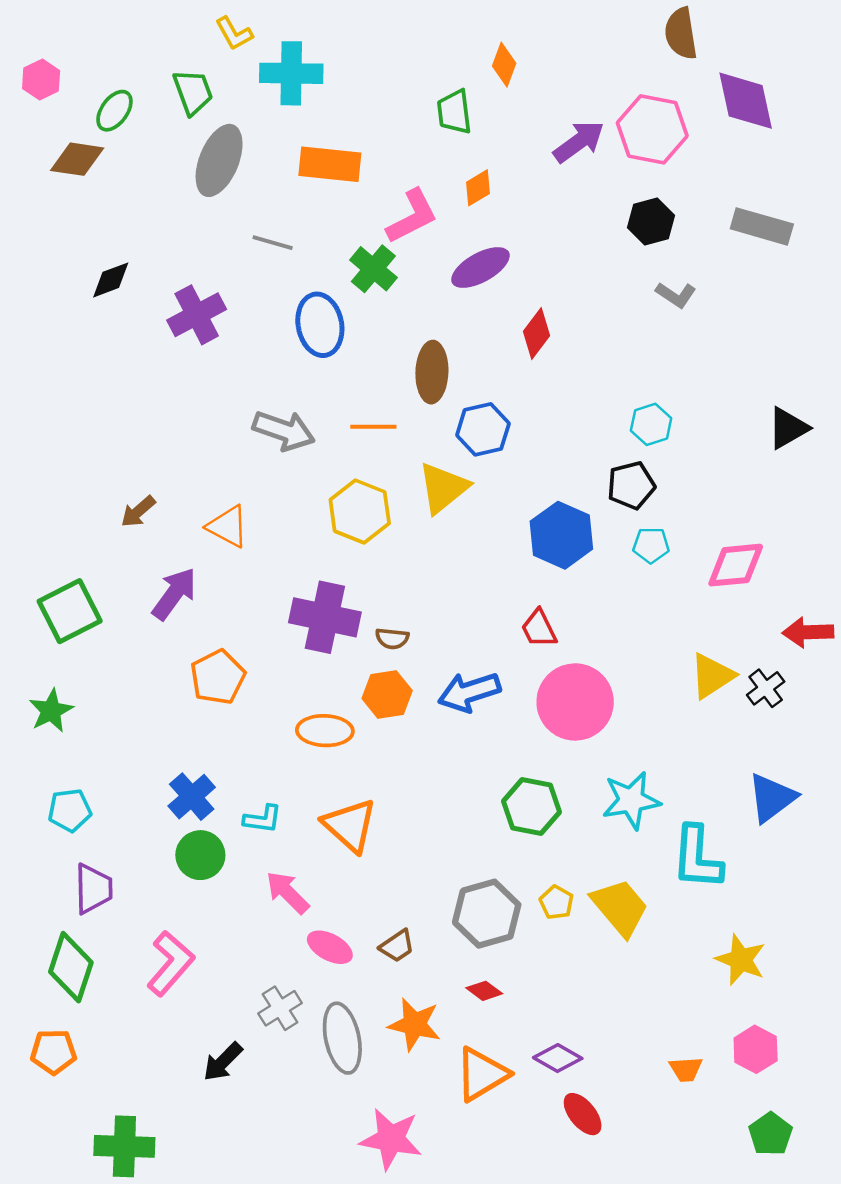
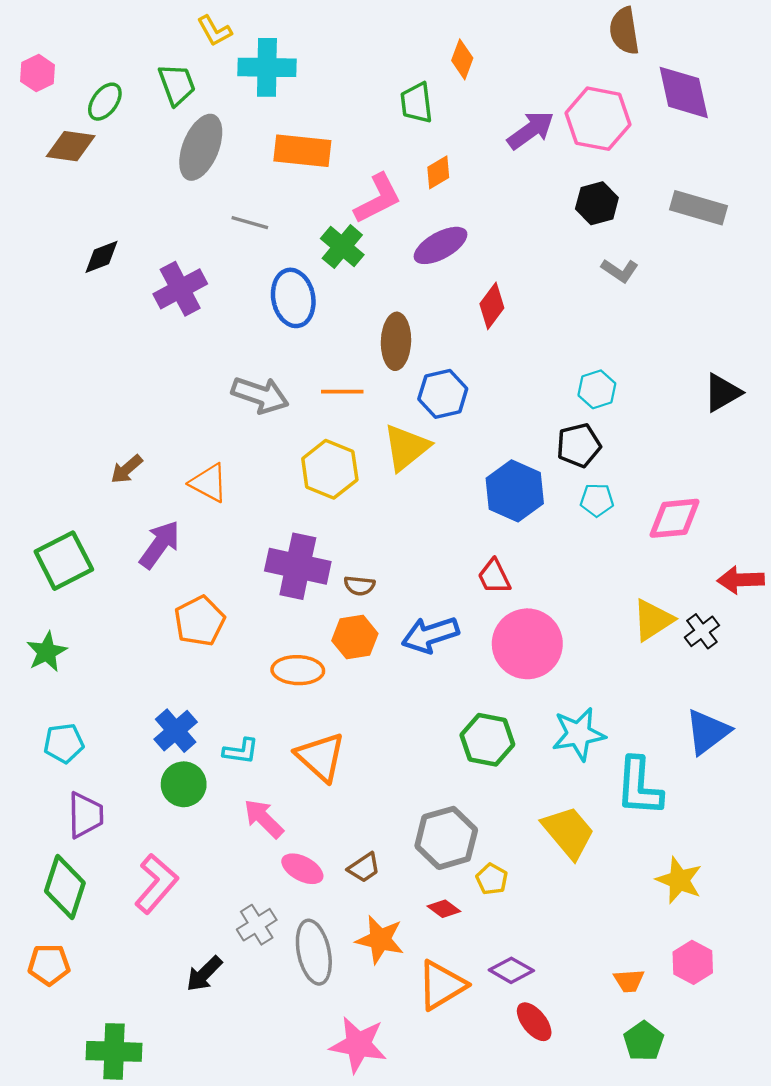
yellow pentagon: (556, 902) -> (492, 879), moved
green pentagon: (771, 1134) -> (644, 1041), moved

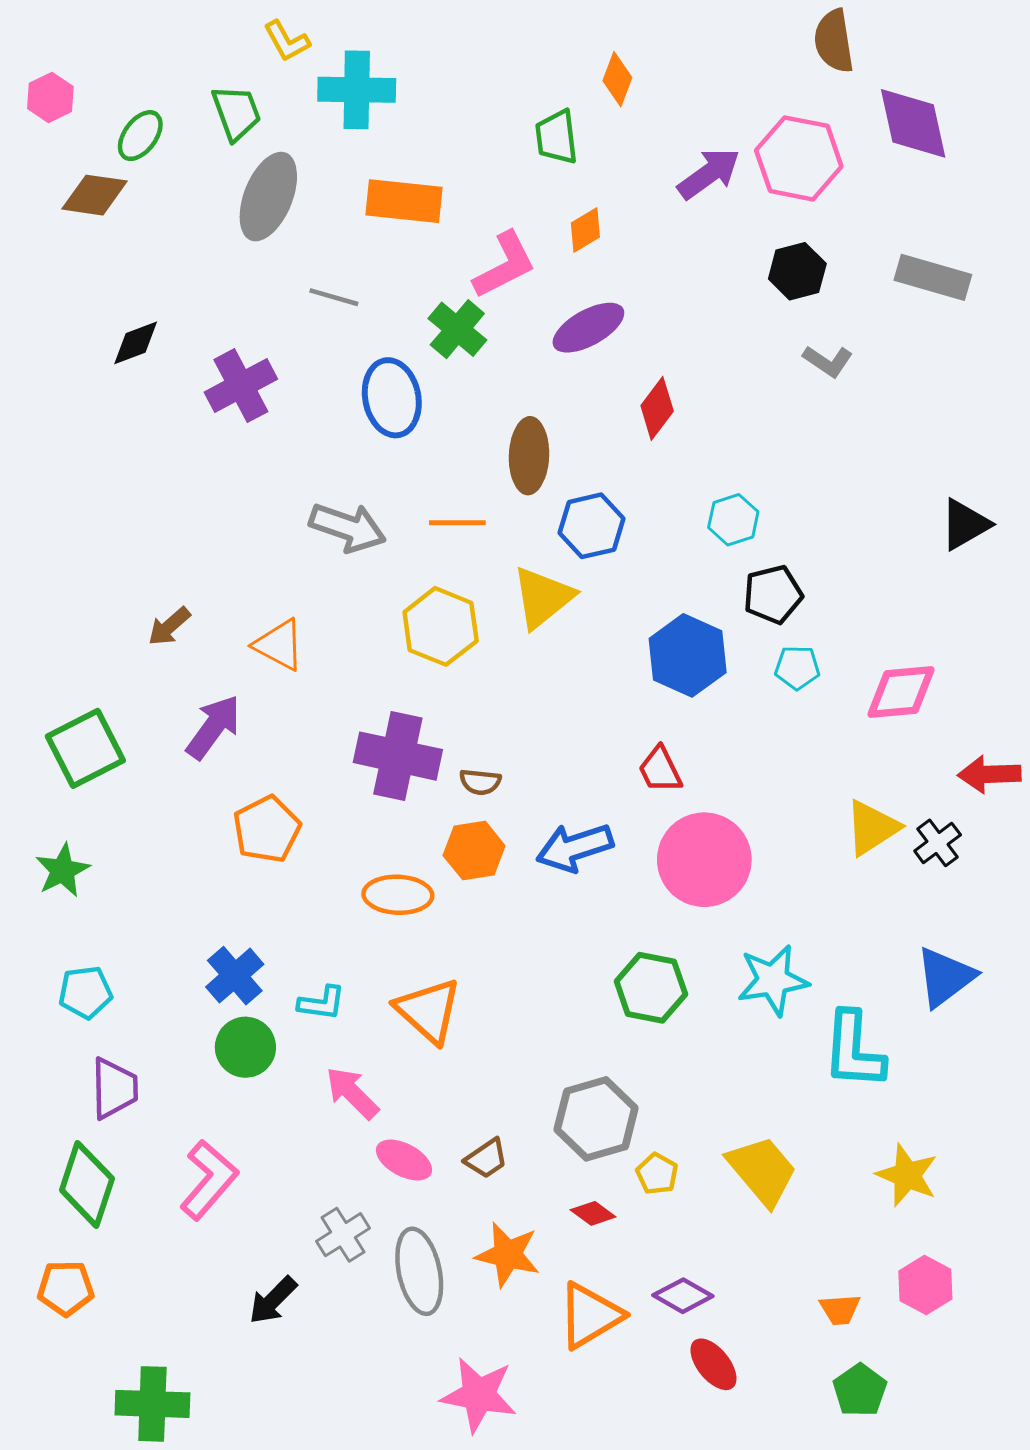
cyan hexagon: (597, 389) -> (733, 520), moved
yellow trapezoid: (568, 832) -> (762, 1171), moved

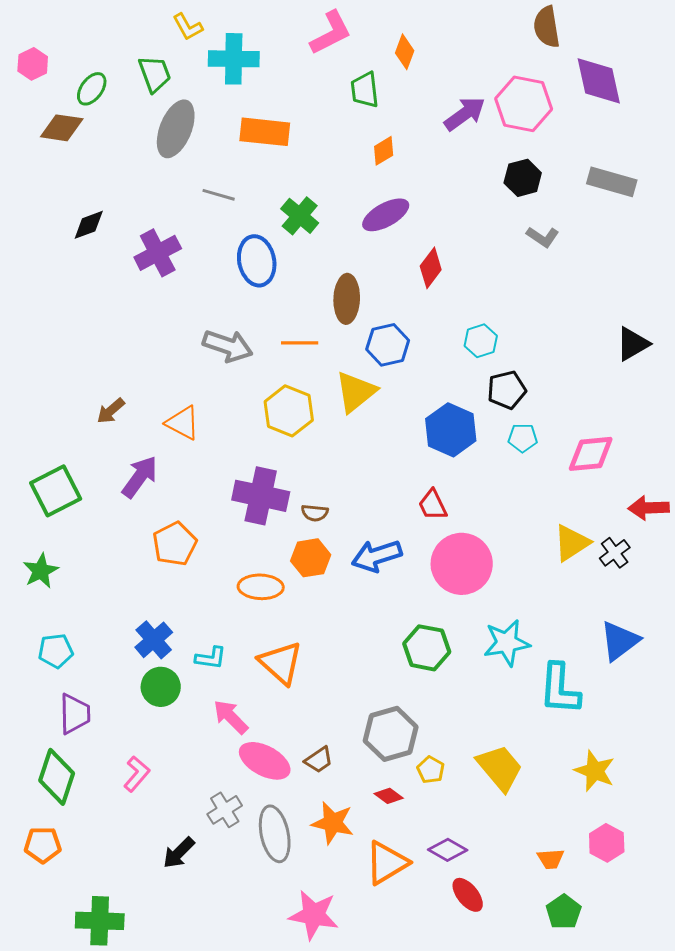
pink L-shape: (505, 265) -> (331, 33), moved
pink ellipse: (404, 1160) -> (265, 761), size x1.4
pink L-shape: (209, 1180) -> (137, 774), size x0.7

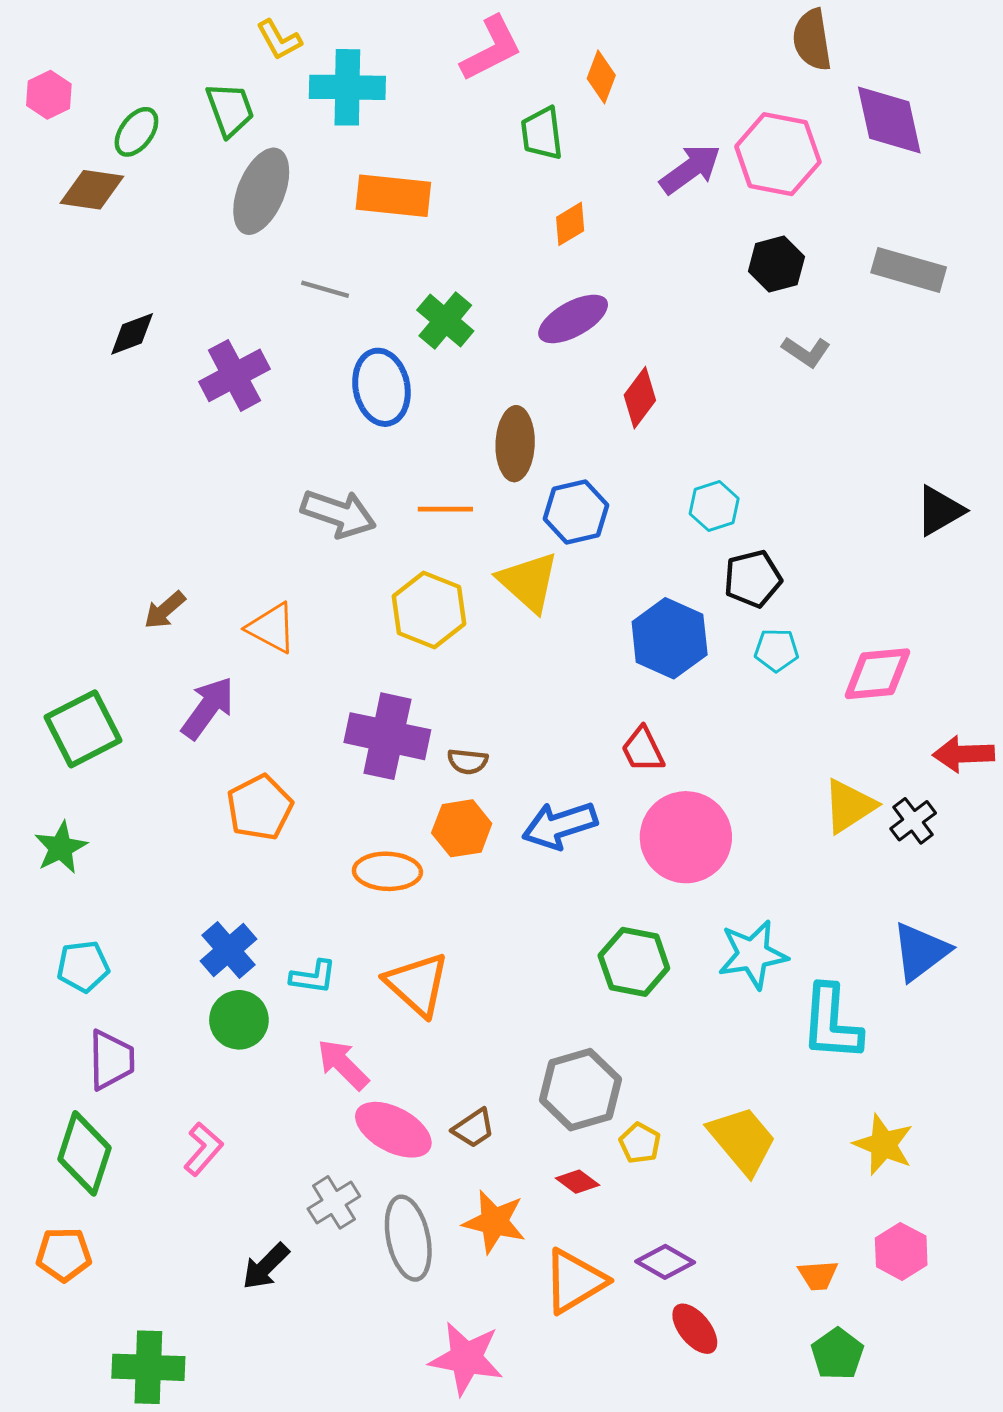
yellow triangle: (356, 392) -> (528, 582), turned -39

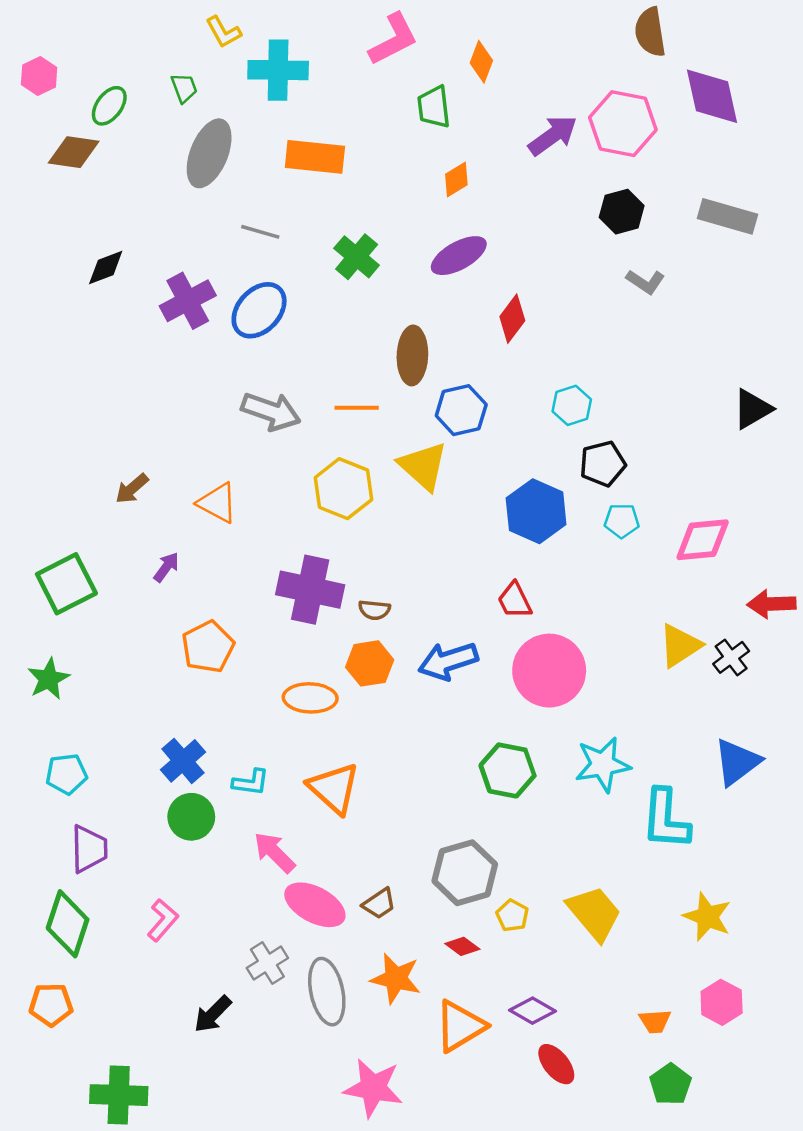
green trapezoid: (230, 110) -> (184, 88), size x0.7
blue ellipse: (381, 387) -> (259, 310), moved, turned 54
purple arrow: (208, 708) -> (166, 567), size x0.6

